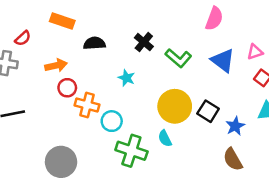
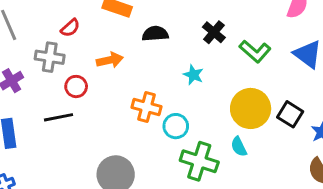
red circle: (67, 88) -> (76, 86), moved

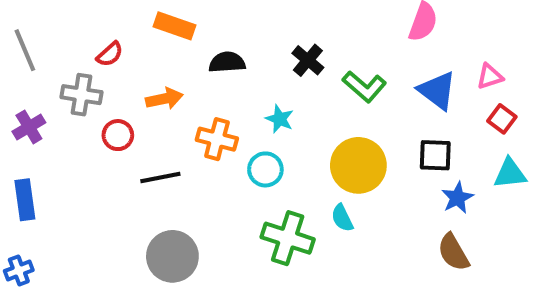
orange cross: (146, 107) -> (217, 139), moved
black square: (290, 114) -> (435, 155), moved, turned -30
black line: (58, 117) -> (160, 178), moved
cyan circle: (176, 126) -> (265, 169), moved

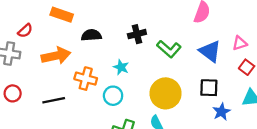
black cross: (308, 60) -> (137, 34), turned 36
orange arrow: (164, 99) -> (56, 56), size x1.4
red circle: (118, 135) -> (13, 93), moved

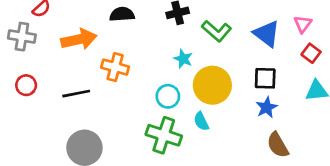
pink triangle: (240, 43) -> (303, 24), turned -35
cyan star: (121, 67) -> (183, 59), moved
cyan circle: (113, 96) -> (168, 96), moved
blue star: (221, 112) -> (267, 107), moved

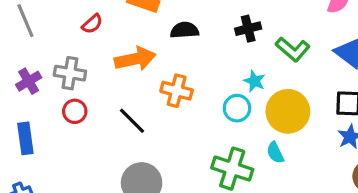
gray cross: (22, 37) -> (70, 73), moved
black line: (76, 94) -> (132, 121), turned 56
cyan circle: (168, 96) -> (237, 108), moved

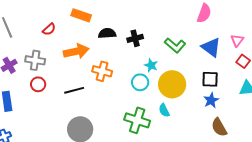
black cross: (248, 29) -> (135, 38), moved
black line: (132, 121) -> (74, 90), turned -60

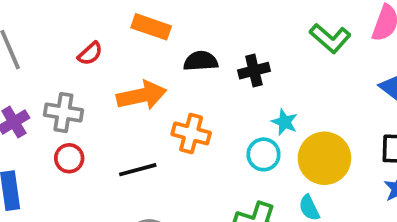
green L-shape: (175, 45) -> (330, 38), moved

